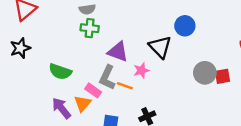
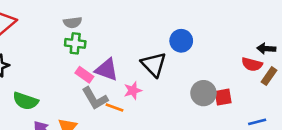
green semicircle: (60, 72) -> (25, 101), moved
gray L-shape: (107, 78) -> (95, 98), turned -55
pink rectangle: (93, 90) -> (84, 75), moved

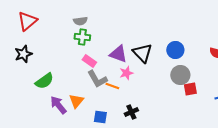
blue circle: (181, 41) -> (175, 50), moved
purple triangle: (107, 70) -> (118, 54), moved
red square: (223, 97) -> (190, 89), moved
green semicircle: (25, 101) -> (44, 81), turned -54

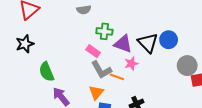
green cross: (82, 37) -> (104, 31), moved
blue circle: (175, 50) -> (169, 40), moved
green semicircle: (44, 81) -> (47, 72), turned 102
orange triangle: (76, 101) -> (96, 92), moved

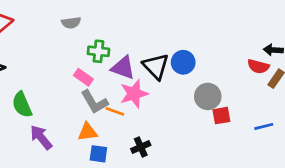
pink star: (131, 63) -> (134, 94), size x1.5
orange triangle: (96, 92) -> (88, 132), turned 42

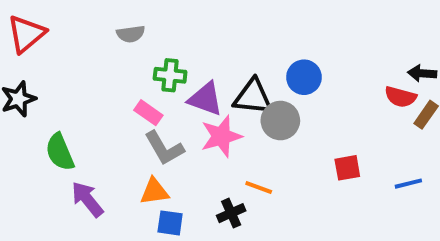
blue circle: (183, 62) -> (304, 77), moved
black triangle: (156, 66) -> (253, 97), turned -40
gray circle: (208, 96) -> (280, 121), moved
orange line: (115, 111) -> (259, 187), moved

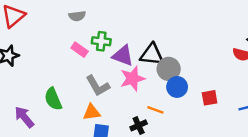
blue circle: (304, 77) -> (177, 87), moved
pink rectangle: (148, 113) -> (80, 50), moved
green semicircle: (60, 152) -> (53, 99), moved
purple arrow: (87, 199) -> (24, 117), moved

